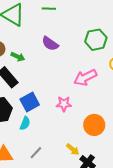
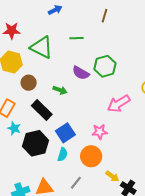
green hexagon: (96, 40) -> (105, 66), moved
green arrow: (18, 57) -> (60, 90), moved
orange circle: (94, 125) -> (91, 156), moved

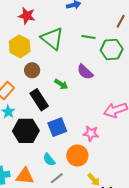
green hexagon: (105, 66) -> (112, 50), moved
cyan semicircle: (63, 154) -> (49, 160), moved, turned 112

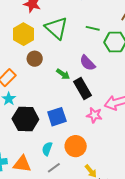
black rectangle: (39, 100) -> (82, 89), moved
pink star: (91, 133) -> (94, 115), moved
cyan semicircle: (49, 160) -> (47, 149), turned 56

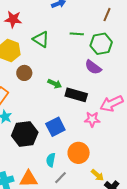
green triangle: (56, 28) -> (41, 39), size x0.7
purple semicircle: (88, 63) -> (93, 67), moved
black rectangle: (82, 89) -> (76, 95), turned -35

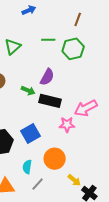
green triangle: (41, 39) -> (13, 47), turned 48
purple semicircle: (93, 67) -> (47, 77), moved, turned -96

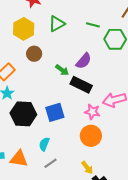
orange circle: (55, 159) -> (91, 136), moved

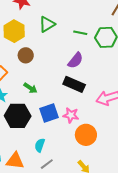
green line: (93, 25) -> (80, 33), moved
green arrow: (62, 70) -> (30, 88), moved
pink star: (92, 112) -> (71, 115), moved

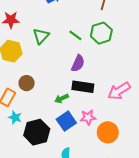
green line: (80, 33) -> (75, 35), turned 40
brown circle: (26, 55) -> (27, 83), moved
green arrow: (30, 88) -> (62, 99), moved, turned 136

